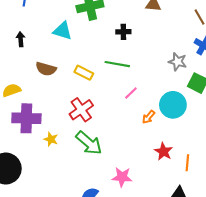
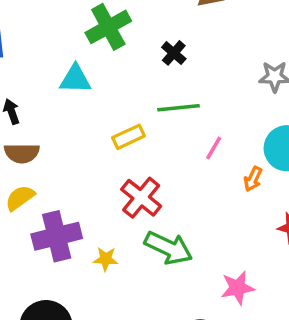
black cross: (123, 32) -> (174, 53), turned -32
brown semicircle: (46, 69) -> (22, 153), moved
yellow rectangle: (84, 73) -> (129, 137), turned -36

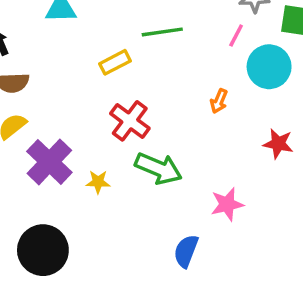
pink line: (214, 148) -> (236, 36), moved
orange arrow: (253, 179) -> (219, 101), moved
purple cross: (57, 236) -> (49, 162), turned -30

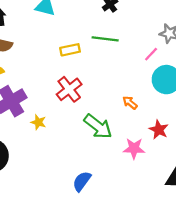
orange arrow: (219, 101) -> (130, 103), moved, turned 91
green arrow: (159, 168) -> (98, 126), moved
pink star: (227, 204) -> (134, 148), moved

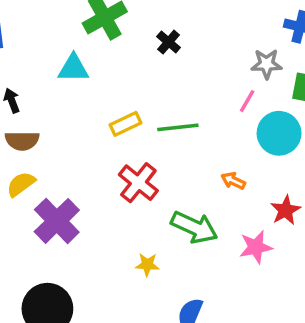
green line: (105, 39) -> (178, 127), moved
yellow star: (38, 122) -> (147, 265), moved
red star: (159, 130) -> (286, 210), turned 30

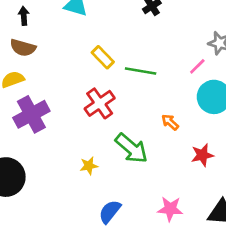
yellow rectangle: (126, 124) -> (103, 57), turned 55
pink star: (256, 247) -> (170, 209), moved
yellow star: (147, 265) -> (89, 166), turned -30

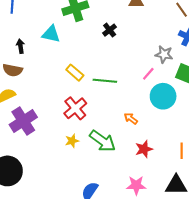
black arrow: (24, 16) -> (20, 46), moved
red star: (202, 155) -> (144, 149), moved
yellow star: (89, 166) -> (72, 141), moved

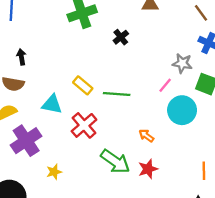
cyan triangle: (51, 34) -> (52, 104), moved
yellow star: (72, 141) -> (54, 172), moved
red star: (144, 149) -> (148, 169), moved

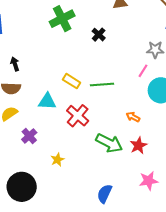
purple cross: (26, 141) -> (29, 136), size x0.6

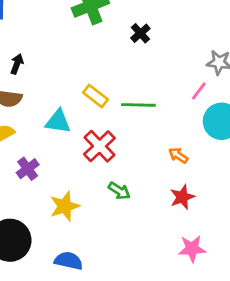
black arrow: (15, 64) -> (17, 64), turned 32
green arrow: (109, 143) -> (119, 191), moved, size x0.6
yellow star: (57, 160) -> (65, 206), size x1.5
blue semicircle: (105, 194) -> (69, 261), moved, turned 72

